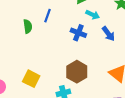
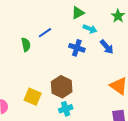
blue line: (47, 16) -> (45, 33), turned 40
brown hexagon: (77, 72) -> (62, 87), moved

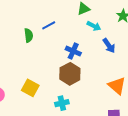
blue cross: (77, 48) -> (73, 51), moved
brown hexagon: (62, 87) -> (70, 74), moved

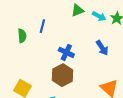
blue line: (49, 25) -> (42, 26), turned -48
cyan arrow: (94, 26) -> (99, 16), moved

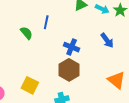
green semicircle: (22, 36) -> (26, 33), turned -32

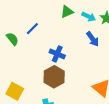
blue line: (46, 22) -> (32, 29), turned 32
blue arrow: (107, 40) -> (93, 39), moved

